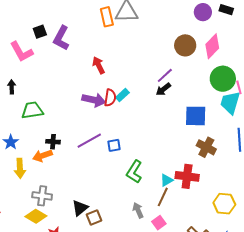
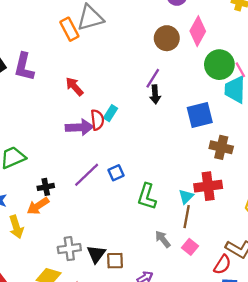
black arrow: (163, 89) -> (155, 94), turned -42
gray cross: (42, 196) -> (69, 249), moved
brown square: (94, 218) -> (115, 261), turned 35

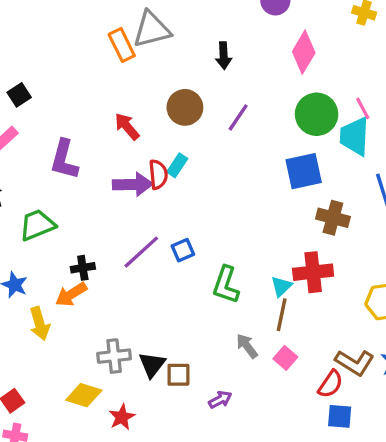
brown circle: (167, 38) -> (185, 107), moved
green circle: (219, 65) -> (317, 114), moved
purple L-shape: (24, 67) -> (64, 160), moved
black arrow: (155, 94) -> (224, 56), moved

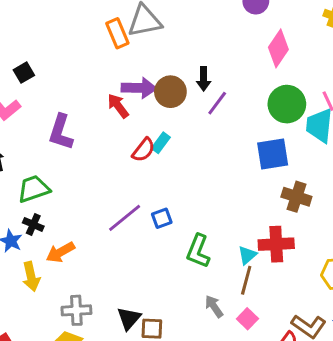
black arrow: (224, 56) -> (204, 79), moved
red semicircle: (158, 174) -> (143, 150), turned 40
purple arrow: (133, 184) -> (139, 88), moved
black cross: (83, 268) -> (33, 224), moved, turned 30
gray cross: (114, 356) -> (76, 310), moved

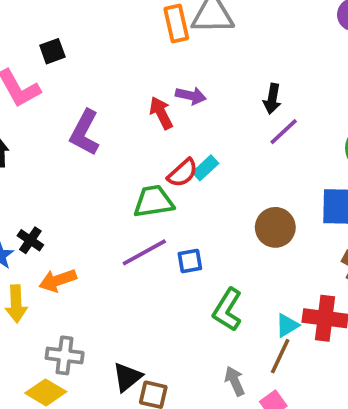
purple arrow: (139, 88) -> (191, 96), size x0.7
brown circle: (170, 92) -> (275, 227), moved
green trapezoid: (34, 189) -> (154, 201), moved

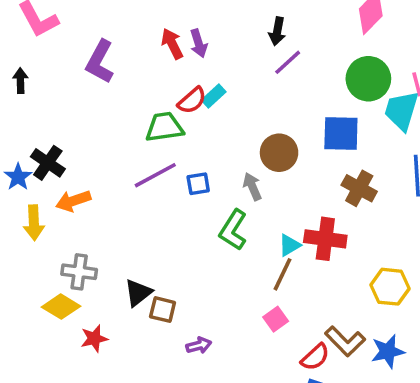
purple arrow: (191, 96) -> (199, 43), moved, turned 60
black cross: (30, 240) -> (48, 163), size x1.4
gray arrow: (235, 381) -> (252, 186), moved

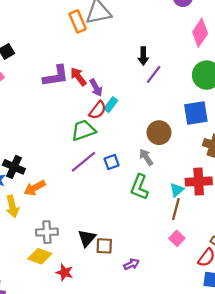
purple arrow: (199, 43) -> (96, 88), moved
purple L-shape: (100, 62) -> (56, 76), moved, turned -116
red star: (94, 339) -> (65, 272), turned -30

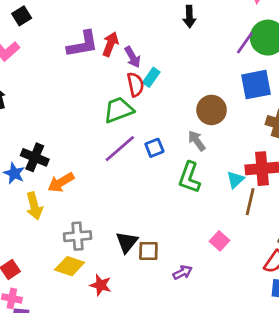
purple line: (154, 74) -> (245, 43), moved
red arrow: (78, 77) -> (110, 44), turned 60
red semicircle: (98, 110) -> (135, 85), turned -48
brown line: (176, 209) -> (250, 202), moved
pink square: (177, 238) -> (220, 241), moved

